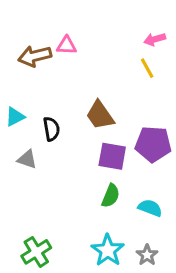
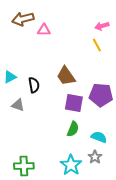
brown arrow: (35, 56) -> (23, 19), moved
green cross: (36, 252) -> (24, 166), turned 30
gray star: (147, 255) -> (95, 157), moved

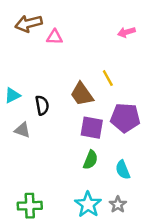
yellow line: (97, 45) -> (108, 78), moved
cyan semicircle: (99, 137) -> (123, 170), turned -133
gray star: (95, 157) -> (118, 204), moved

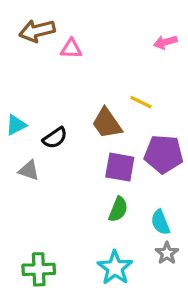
yellow line: (108, 78) -> (141, 102), turned -35
black semicircle: (42, 105) -> (55, 138), turned 66
gray star: (118, 204) -> (167, 253), moved

